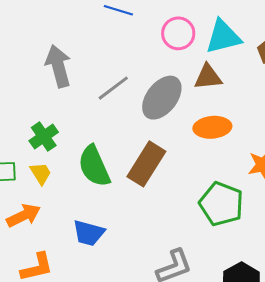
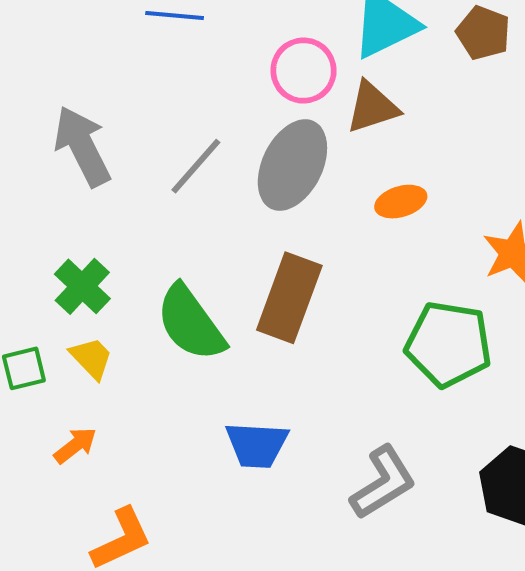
pink circle: (178, 33) -> (304, 71), moved
orange ellipse: (212, 127) -> (401, 202), size x0.7
orange arrow: (23, 216) -> (75, 445), size x0.7
blue trapezoid: (89, 233) -> (257, 445), moved

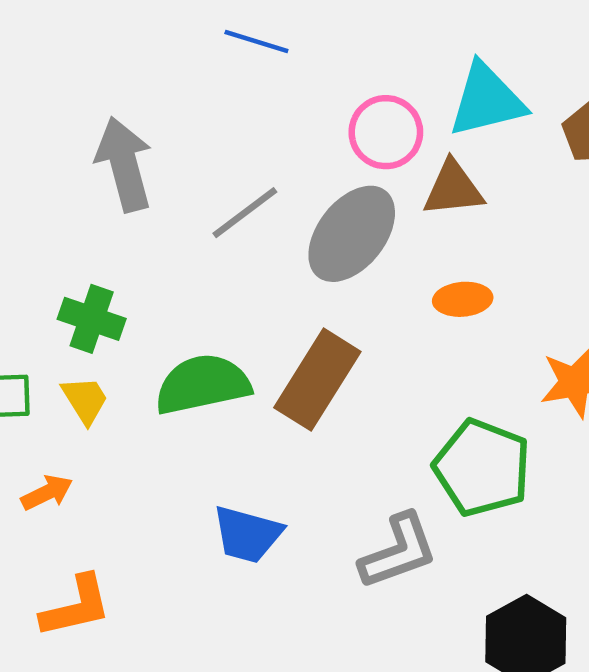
green cross: (82, 286) -> (92, 319), turned -36
green semicircle: (191, 323) -> (203, 384), turned 102
gray L-shape: (383, 483) -> (398, 551), moved

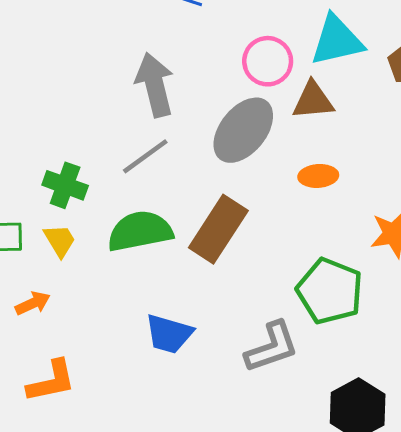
gray arrow: (124, 164) -> (155, 85), moved
gray line: (245, 213) -> (145, 156), moved

